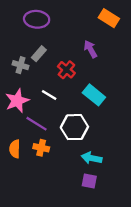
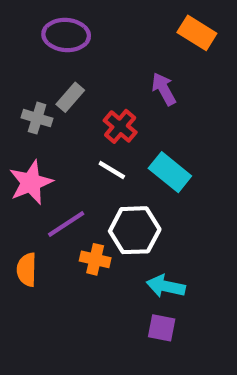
white line: (49, 95) -> (112, 170), moved
purple line: (37, 124) -> (66, 224), turned -65
orange cross: (41, 148) -> (95, 259), moved

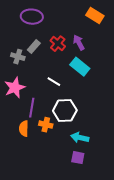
red cross: (120, 126) -> (58, 44), moved
cyan rectangle: (170, 172) -> (80, 67), moved
purple line: (66, 224) -> (32, 108), turned -48
orange semicircle: (27, 270) -> (24, 129), moved

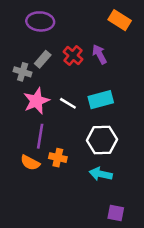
cyan rectangle: (80, 67) -> (101, 100), moved, turned -54
pink star: (15, 88) -> (36, 101), moved
white hexagon: (65, 111) -> (102, 140), moved
orange semicircle: (24, 129) -> (30, 163), turned -63
purple square: (78, 158) -> (116, 213), moved

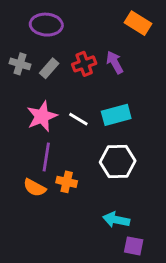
red cross: (73, 55) -> (84, 64), turned 30
gray cross: (23, 72) -> (20, 64), moved
cyan arrow: (101, 174) -> (116, 220), moved

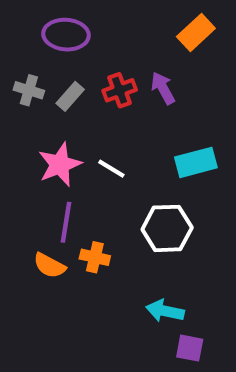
orange rectangle: (138, 23) -> (196, 33), turned -75
cyan rectangle: (116, 115) -> (196, 162), moved

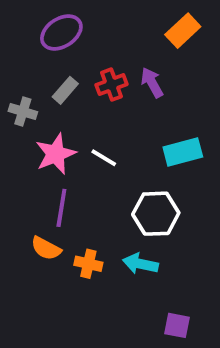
purple ellipse: (66, 35) -> (61, 32), turned -36
gray cross: (29, 90) -> (23, 112), moved
orange cross: (95, 257) -> (88, 264), moved
cyan arrow: (165, 311) -> (140, 264), moved

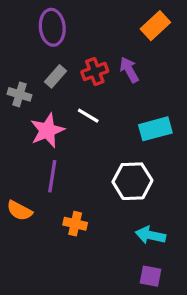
purple ellipse: (61, 32) -> (52, 27), turned -64
white line: (104, 158) -> (88, 116), moved
orange semicircle: (46, 248) -> (19, 211), moved
cyan arrow: (140, 264) -> (150, 235), moved

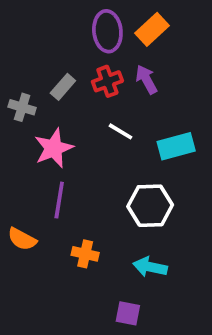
orange rectangle: (155, 26) -> (152, 29), moved
purple ellipse: (52, 27) -> (107, 31), moved
white line: (88, 116) -> (120, 131), moved
cyan arrow: (150, 235) -> (150, 267), moved
purple square: (150, 276) -> (128, 313), moved

